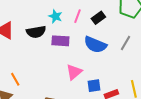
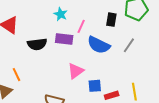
pink line: (78, 16) -> (81, 26), moved
black rectangle: (98, 18) -> (111, 20), moved, turned -48
black semicircle: (36, 32) -> (37, 44), moved

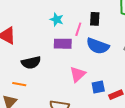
black rectangle: (111, 20) -> (95, 19), moved
black semicircle: (37, 44) -> (31, 63), moved
orange line: (17, 75) -> (19, 84), turned -48

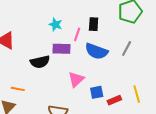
black semicircle: (31, 63) -> (40, 62), moved

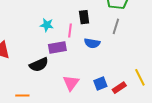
gray line: (127, 48) -> (116, 26), moved
blue semicircle: (96, 51) -> (92, 43), size x0.7
pink triangle: (76, 79) -> (71, 83), moved

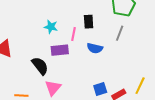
black semicircle: (39, 65) -> (40, 66), turned -108
yellow line: (140, 77) -> (140, 86), turned 48
pink triangle: (71, 83) -> (53, 88), moved

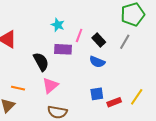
black rectangle: (89, 22) -> (99, 40), moved, turned -48
blue semicircle: (95, 48) -> (97, 62), moved

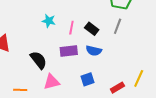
purple rectangle: (63, 49) -> (69, 51), moved
pink triangle: (50, 85) -> (52, 82), turned 36
blue square: (97, 94) -> (88, 79), moved

